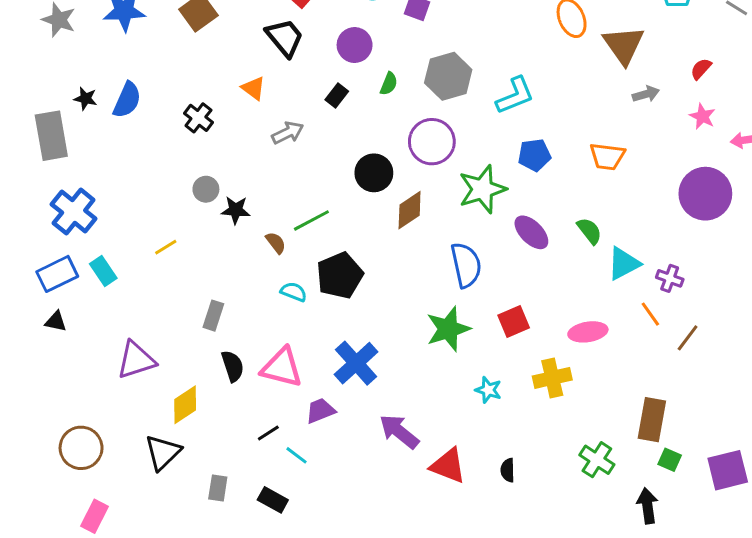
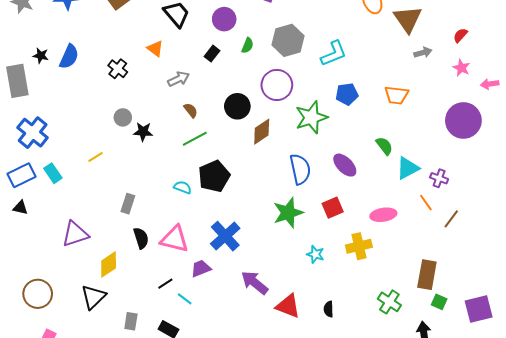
purple ellipse: (531, 232) -> (345, 165), moved
brown semicircle: (276, 243) -> (191, 110), moved

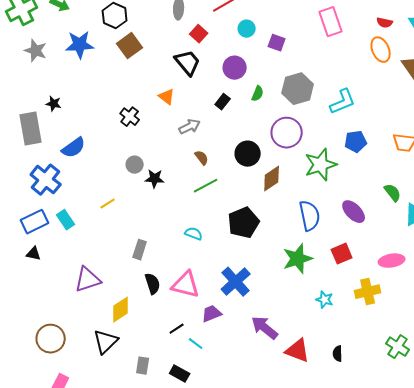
blue semicircle: (69, 57) -> (74, 148), moved, turned 30
black pentagon: (214, 176) -> (244, 223), moved

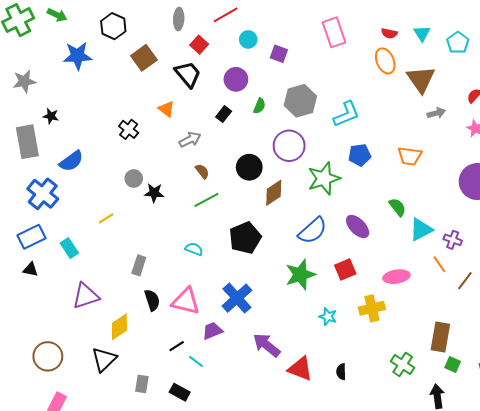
brown square: (130, 46) -> (144, 58), moved
gray star: (36, 51) -> (24, 81), moved, turned -30
blue semicircle: (310, 216) -> (313, 231), turned 60
cyan rectangle: (66, 220) -> (69, 248), moved

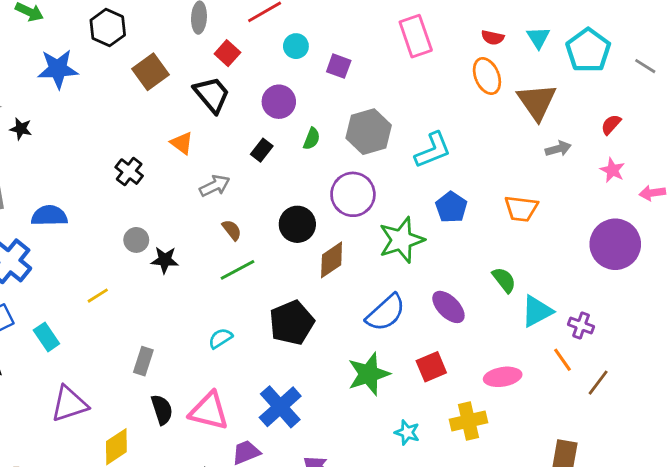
cyan pentagon: (458, 43) -> (588, 50), size x1.4
black star: (51, 116) -> (21, 129), moved
blue pentagon: (360, 155) -> (451, 207), turned -30
blue semicircle: (71, 161) -> (49, 216), turned -145
cyan semicircle: (194, 249) -> (220, 338), turned -54

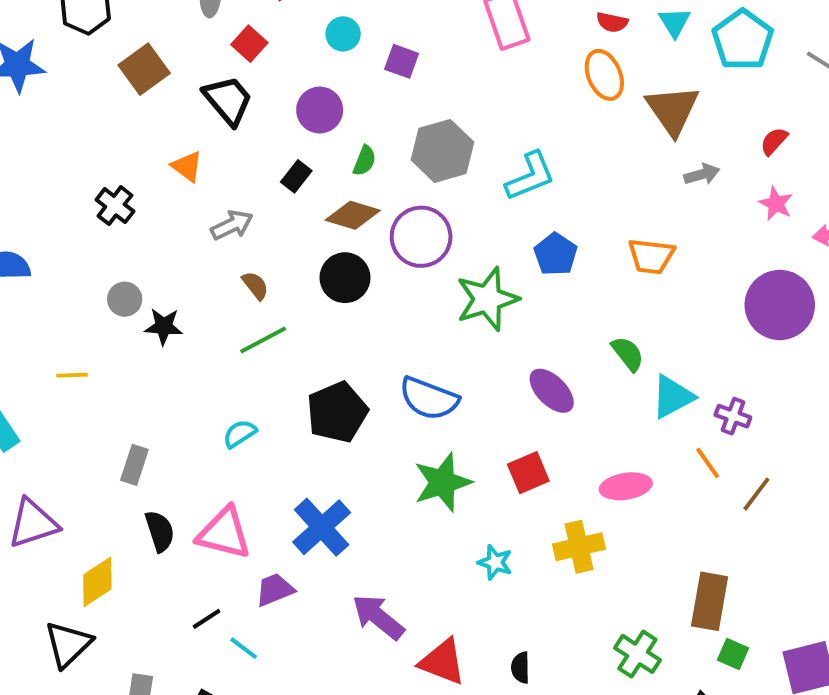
brown diamond: (332, 260) -> (353, 215), moved, turned 51
yellow line: (98, 296) -> (72, 375), turned 30
blue semicircle: (386, 313) -> (429, 399), moved, turned 63

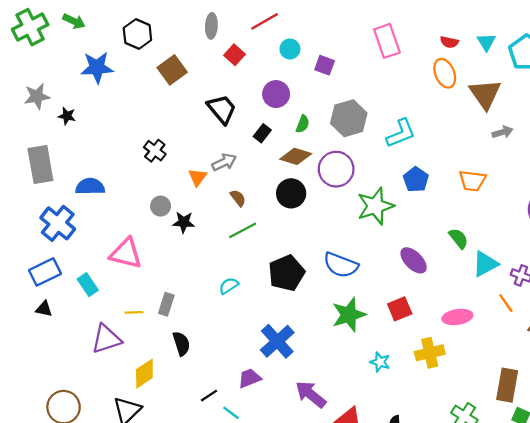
black trapezoid: (228, 100) -> (222, 109), moved
orange triangle: (187, 167) -> (198, 177), moved, turned 30
yellow line: (72, 375) -> (134, 312), moved
pink triangle: (224, 533) -> (126, 253), moved

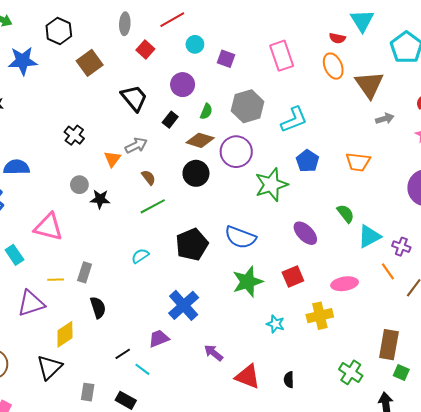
pink rectangle: (387, 41) -> (282, 56), moved
cyan triangle: (486, 42) -> (362, 21), moved, size x1.4
purple arrow: (311, 394) -> (214, 353), size x0.7

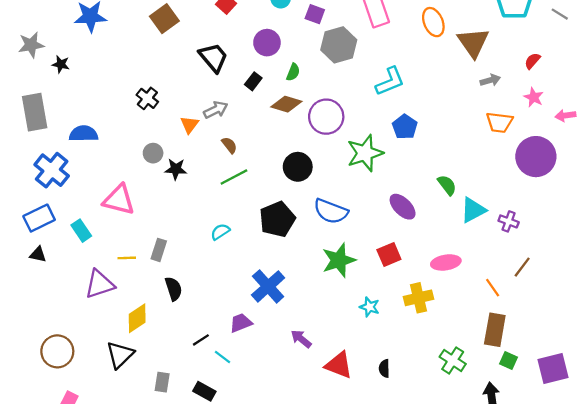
gray hexagon: (248, 106) -> (339, 45), moved
orange trapezoid: (358, 162) -> (499, 122), moved
black circle: (196, 173) -> (298, 167), moved
orange line: (388, 271) -> (493, 288), moved

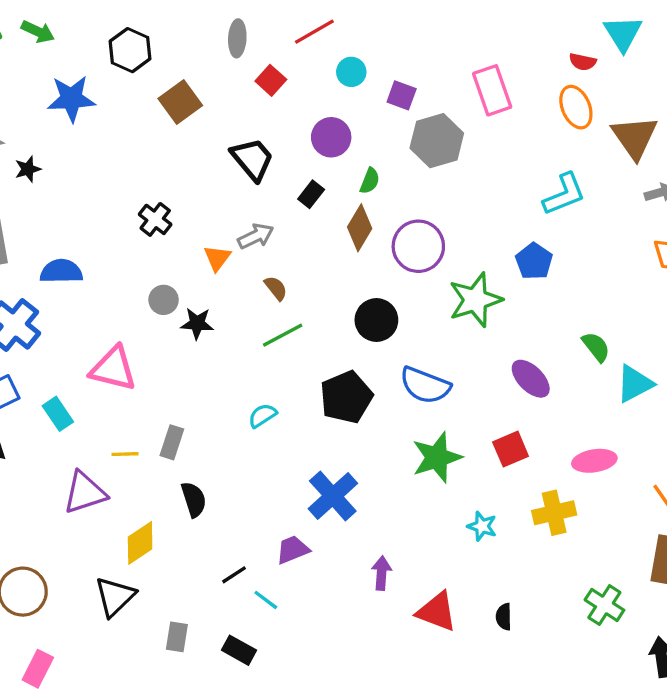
black star: (61, 64) -> (28, 169), turned -30
cyan L-shape: (390, 81) -> (564, 194), moved
brown diamond: (286, 104) -> (360, 228), turned -76
purple arrow: (301, 339) -> (381, 573), turned 55

